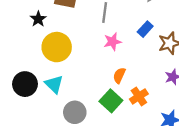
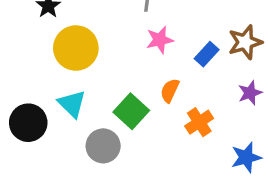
blue rectangle: (145, 29) -> (207, 54), moved
black circle: (25, 84) -> (28, 123), moved
green square: (111, 101) -> (131, 111), moved

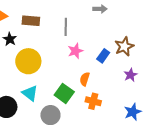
orange cross: (199, 122) -> (93, 101), moved, turned -35

